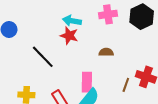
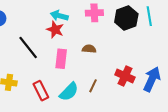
pink rectangle: (87, 82) -> (61, 59), moved
brown line: (126, 85) -> (93, 86), moved

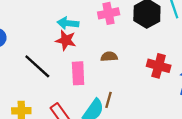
red cross: (125, 76) -> (159, 66), moved
brown line: (93, 86) -> (109, 100), moved

